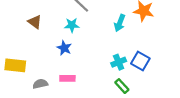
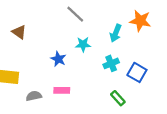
brown triangle: (35, 22) -> (19, 32), moved
cyan star: (72, 25) -> (83, 44), moved
cyan cross: (119, 62) -> (111, 63), moved

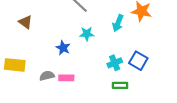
cyan cross: (111, 63) -> (115, 63), moved
gray semicircle: (34, 96) -> (47, 76), moved
green rectangle: (118, 98) -> (120, 85), turned -48

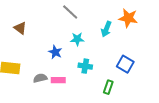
cyan cross: (115, 63) -> (85, 66), moved, turned 32
green rectangle: (120, 85) -> (108, 87), turned -72

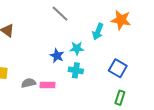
cyan star: (77, 39) -> (77, 48), moved
blue star: (55, 52) -> (57, 56), moved
green rectangle: (108, 87) -> (120, 98), moved

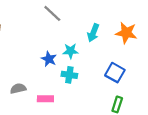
orange star: (121, 20) -> (126, 33), moved
pink rectangle: (47, 85) -> (45, 99), moved

